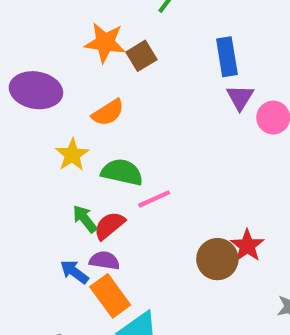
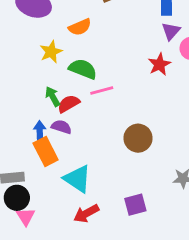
red star: (247, 246) -> (159, 64), moved
blue arrow: (74, 272) -> (40, 131), turned 42
orange rectangle: (110, 296) -> (46, 151), moved

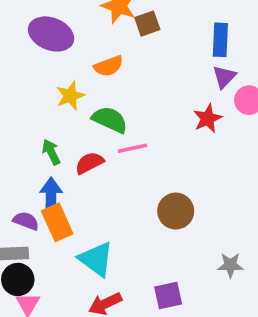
green arrow: (53, 97) -> (51, 152), moved
purple semicircle: (61, 127) -> (26, 221), moved
blue arrow: (40, 131) -> (51, 196), size x1.4

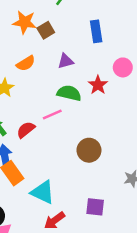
purple triangle: (224, 77) -> (65, 61), moved, turned 42
green semicircle: (110, 120) -> (69, 93), moved
purple square: (168, 296) -> (95, 207), turned 30

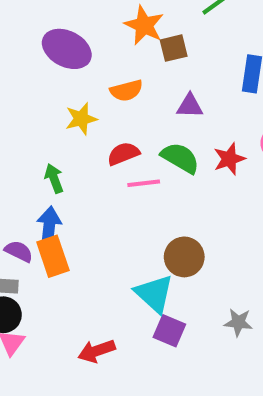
red semicircle: (26, 130) -> (123, 154), moved
cyan triangle: (43, 192) -> (154, 294), moved
purple square: (95, 207) -> (169, 331), moved

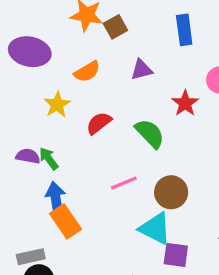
green semicircle: (180, 158) -> (150, 134), moved, turned 32
pink line: (144, 183) -> (124, 183), moved
purple semicircle: (19, 251) -> (28, 156), moved

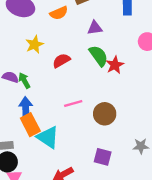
orange semicircle: (87, 72) -> (59, 13), moved
red star: (185, 103) -> (115, 65), moved
green semicircle: (150, 134) -> (99, 56), moved
cyan triangle: (155, 229) -> (48, 137), moved

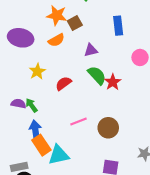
cyan triangle: (48, 137) -> (59, 155), turned -40

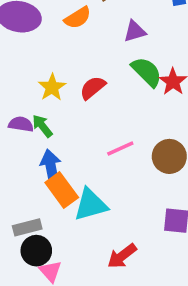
yellow star: (37, 71) -> (52, 87), moved

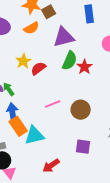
purple triangle: (135, 31) -> (64, 37), size x1.6
green semicircle: (147, 72) -> (70, 61), turned 66
yellow star: (52, 87) -> (23, 61), moved

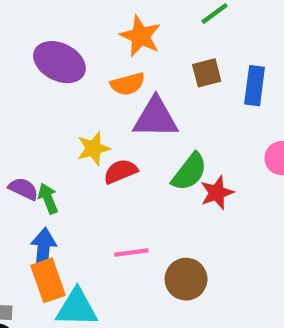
brown square: (49, 12) -> (207, 73), moved
purple triangle: (64, 37) -> (156, 118), moved

